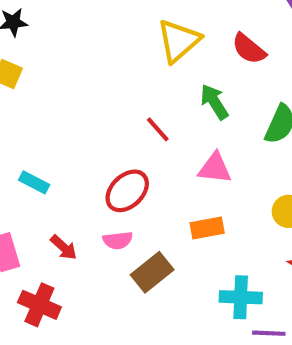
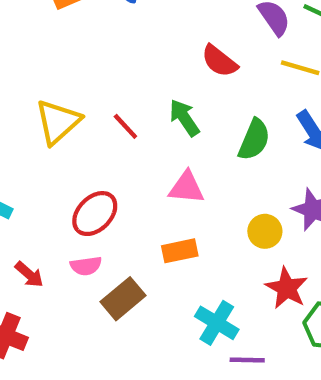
yellow triangle: (179, 41) -> (58, 122), moved
red line: (158, 129) -> (125, 126), moved
cyan cross: (241, 297) -> (217, 323), turned 30

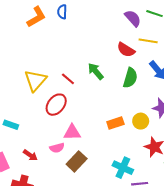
red semicircle: (219, 61) -> (126, 50), moved
pink triangle: (186, 188) -> (72, 132), moved
red ellipse: (95, 214) -> (56, 105), moved
orange rectangle: (180, 251) -> (115, 123), moved

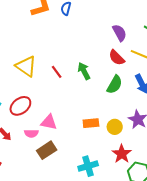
purple semicircle: (133, 18) -> (120, 33), moved
yellow triangle: (35, 81) -> (26, 66), turned -50
red ellipse: (56, 105) -> (20, 106), moved
cyan cross: (123, 168) -> (88, 166), turned 36

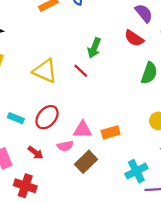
red semicircle: (117, 58) -> (134, 38), moved
green arrow: (84, 71) -> (94, 48), moved, turned -120
orange rectangle: (91, 123) -> (111, 132), moved

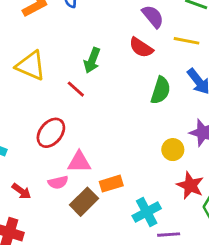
yellow triangle: (45, 71) -> (31, 66), moved
red ellipse: (47, 117) -> (51, 133), moved
orange rectangle: (111, 132) -> (111, 184), moved

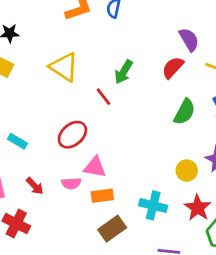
red semicircle: (141, 48) -> (173, 68), turned 90
orange rectangle: (111, 184) -> (102, 196), moved
brown rectangle: (84, 202) -> (112, 229), moved
cyan cross: (147, 212) -> (153, 205), moved, turned 32

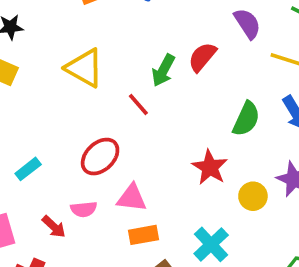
red semicircle: (173, 68) -> (202, 57), moved
cyan rectangle: (17, 141) -> (28, 169), turned -66
pink semicircle: (71, 183) -> (84, 209), moved
cyan cross: (153, 205) -> (211, 244), turned 36
red star: (198, 208) -> (210, 167), moved

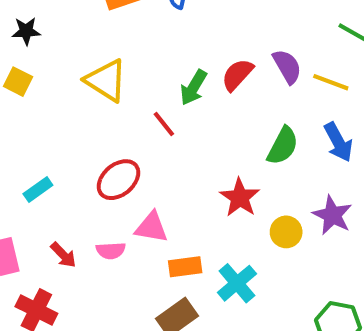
purple semicircle: (247, 24) -> (287, 66), moved
pink semicircle: (84, 209) -> (111, 251), moved
orange rectangle: (143, 235) -> (185, 267), moved

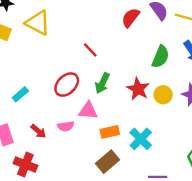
yellow triangle: (106, 80) -> (38, 23), moved
green arrow: (193, 87) -> (102, 83), moved
yellow circle: (286, 232) -> (163, 95), moved

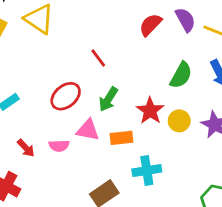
orange rectangle: (110, 132) -> (122, 138), moved
cyan cross: (141, 139) -> (147, 171), turned 30

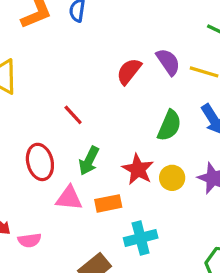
red ellipse: (66, 96) -> (40, 162), turned -60
pink semicircle: (59, 146) -> (29, 240), moved

